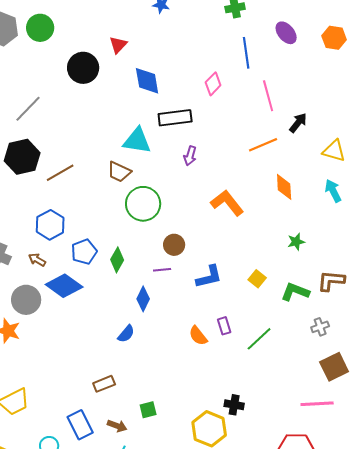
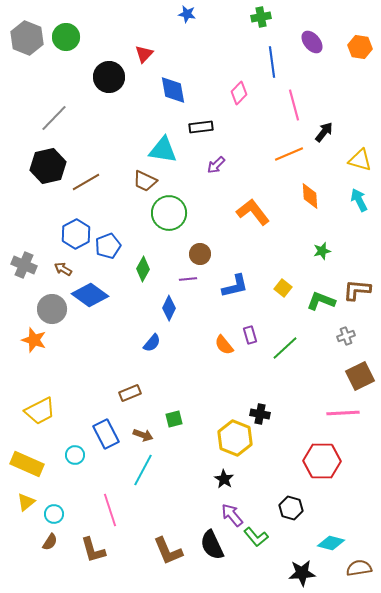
black rectangle: (175, 118) -> (201, 127), size x0.7
purple arrow: (190, 156) -> (216, 165), turned 30
blue pentagon: (84, 252) -> (108, 246), moved

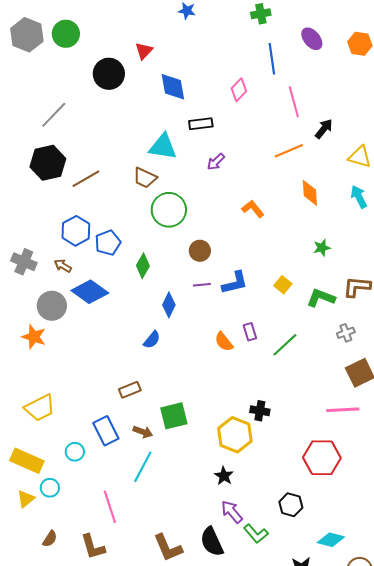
orange L-shape: (253, 212) -> (253, 209), size x0.7
purple line: (188, 279) -> (202, 285), moved
green square: (174, 419) -> (174, 416), size x1.6
cyan circle: (54, 514) -> (50, 488), moved

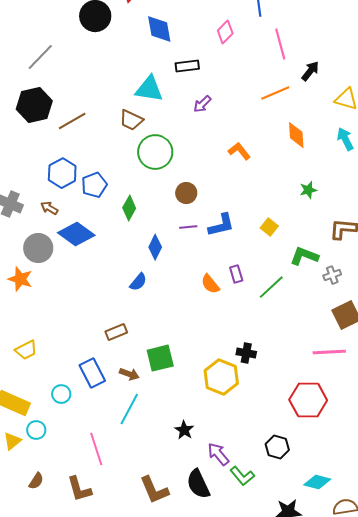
green L-shape: (321, 298) -> (304, 256), moved
yellow trapezoid: (40, 408) -> (26, 350), size x0.7
black star: (224, 476) -> (184, 430), moved

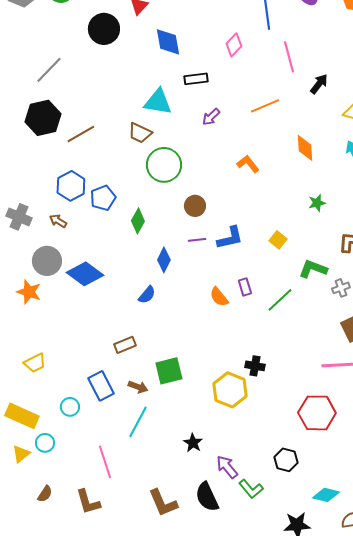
orange line: (275, 93) -> (265, 106), moved
blue diamond: (76, 234) -> (85, 274), moved

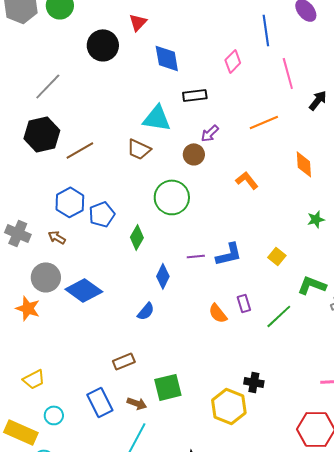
green circle: (164, 165) -> (172, 197), moved
brown circle: (195, 206) -> (194, 154), moved
cyan circle: (70, 407) -> (54, 415), moved

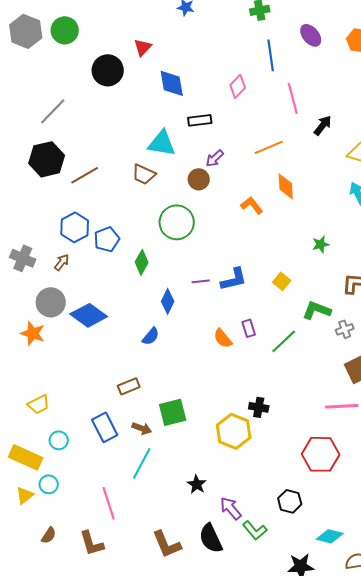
orange diamond: (304, 164) -> (286, 186), moved
brown arrow: (57, 237) -> (62, 262), turned 96

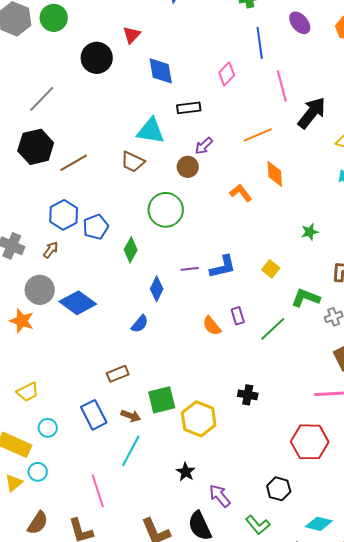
black arrow: (323, 125) -> (312, 113), size x1.6
yellow hexagon: (234, 431) -> (199, 419), moved
green L-shape: (255, 530) -> (258, 525), moved
brown semicircle: (49, 535) -> (38, 523), size x1.4

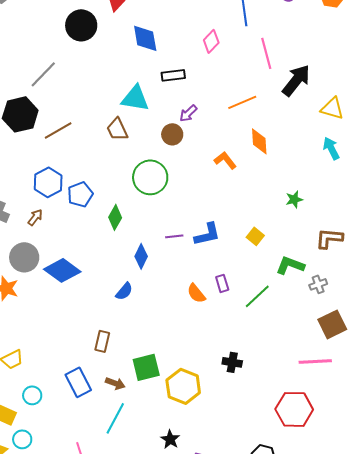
gray line: (42, 99) -> (43, 74), moved
brown trapezoid: (133, 162) -> (117, 129), turned 40
brown rectangle: (118, 374) -> (102, 341), turned -55

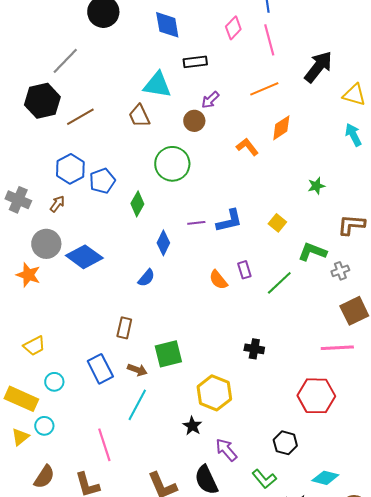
pink line: (266, 53) -> (269, 40), moved
orange diamond: (259, 141) -> (281, 128), turned 60
yellow hexagon: (183, 386) -> (214, 393), moved

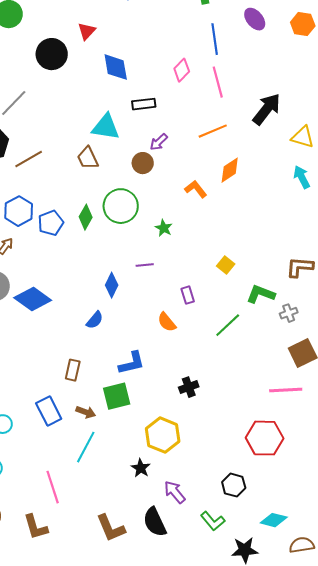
green star: (316, 186) -> (164, 228), moved, turned -30
green diamond: (137, 204) -> (86, 217), moved
blue L-shape: (229, 221) -> (132, 363), moved
purple rectangle: (244, 270) -> (188, 295), moved
black cross: (254, 349) -> (189, 387), moved, turned -30

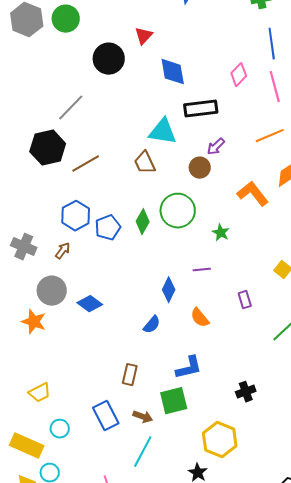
black rectangle: (144, 104) -> (201, 109), size x1.4
orange L-shape: (196, 189) -> (253, 194), size x1.4
blue diamond: (33, 299) -> (90, 304), size x0.7
orange semicircle: (167, 322) -> (200, 318), moved

